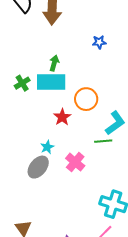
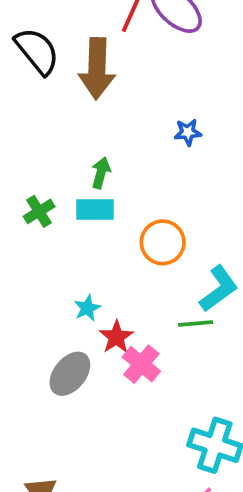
cyan rectangle: (51, 82) -> (95, 210), size x0.7
red star: (62, 117) -> (116, 337), moved
cyan star: (47, 147) -> (87, 308), moved

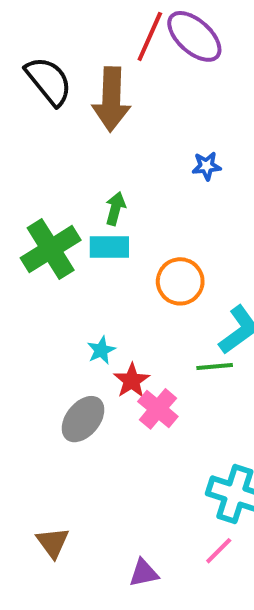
green cross: (39, 211) -> (51, 249), size x1.8

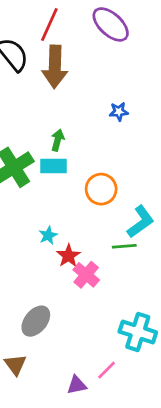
red line: (150, 36) -> (49, 24), moved
gray ellipse: (83, 419) -> (36, 321), moved
pink line: (219, 551) -> (107, 370), moved

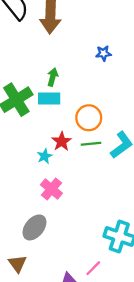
green line: (124, 246) -> (91, 144), moved
red star: (68, 256) -> (62, 141), moved
pink cross: (86, 275) -> (51, 189), moved

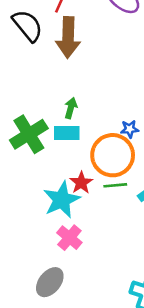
blue star: (103, 53) -> (130, 129), moved
orange circle: (89, 118) -> (113, 155), size x1.4
cyan star: (45, 156) -> (62, 200), size x2.0

